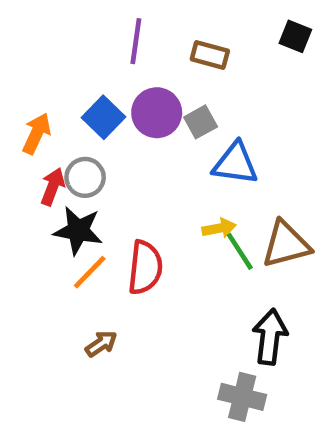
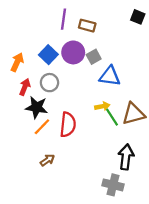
brown rectangle: (210, 55) -> (87, 26), moved
gray circle: (85, 177) -> (49, 83), moved

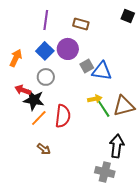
purple line: (63, 19) -> (46, 20), moved
gray square: (94, 57) -> (87, 66), moved
red arrow: (25, 87) -> (23, 90), moved, turned -91
brown arrow: (47, 160) -> (44, 149), turned 72

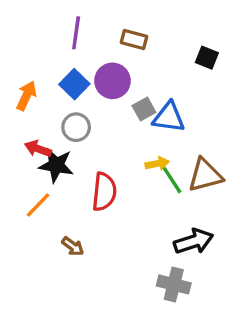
black square: (128, 16) -> (207, 58), moved
orange line: (39, 118) -> (38, 205), moved
black arrow: (117, 146) -> (194, 241), turned 65

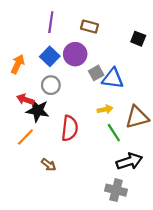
green line: (172, 180) -> (114, 133), moved

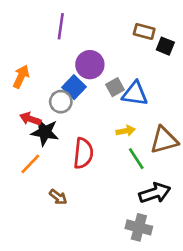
brown rectangle: (90, 27) -> (144, 32), moved
blue square: (50, 56) -> (74, 87), moved

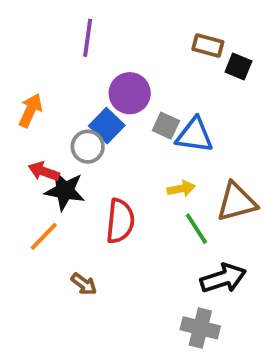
gray square: (115, 87) -> (166, 126), turned -36

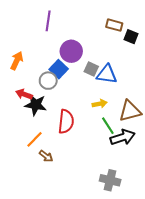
orange line: (44, 236) -> (35, 139), moved
black arrow: (223, 278) -> (123, 137), moved

